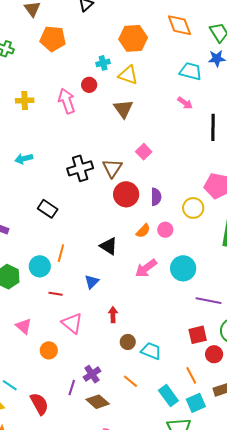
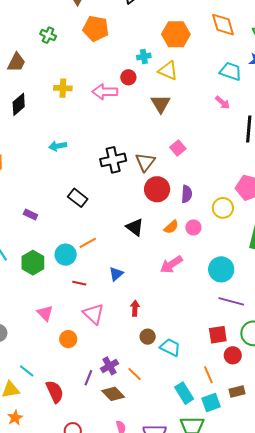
pink arrow: (67, 101) -> (105, 92), turned -75
black triangle: (109, 246) -> (135, 227), moved
orange line: (61, 253) -> (88, 243), turned 42
cyan circle: (183, 268) -> (221, 269), moved
orange line: (130, 381) -> (135, 374), moved

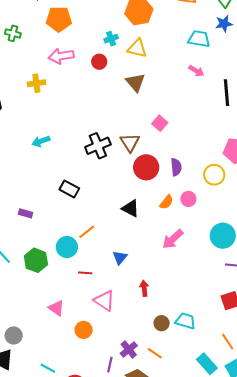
pink arrow: (105, 92) -> (61, 56), moved
brown circle: (148, 337) -> (162, 323), moved

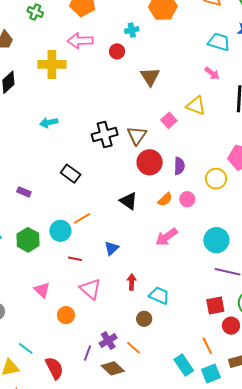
yellow triangle: (137, 48) -> (196, 106), moved
yellow cross: (36, 83) -> (52, 64), size x1.5
cyan trapezoid: (185, 321) -> (159, 295), moved

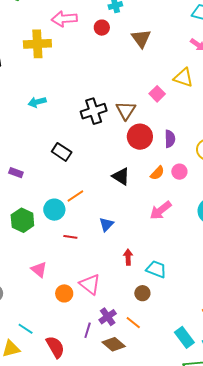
brown triangle: (150, 77) -> (141, 38), moved
pink triangle: (90, 289) -> (90, 284), moved

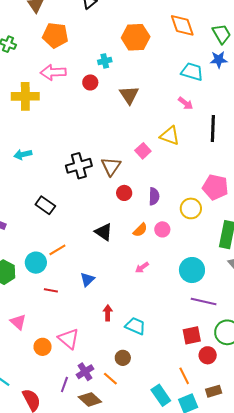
red circle: (140, 137) -> (124, 193), size x0.6
pink arrow: (161, 210) -> (142, 267), size x0.6
brown circle: (142, 293) -> (123, 358), moved

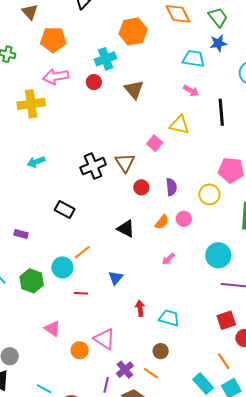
cyan cross: (105, 61) -> (106, 59), size x1.5

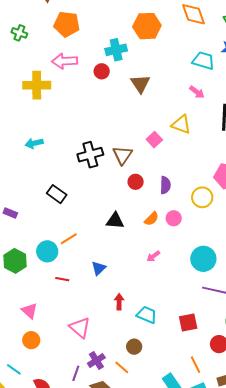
black triangle: (126, 229) -> (115, 221), turned -30
red square: (226, 320) -> (188, 323), moved
orange circle: (80, 350) -> (31, 340), moved

